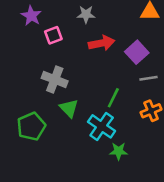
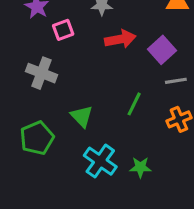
gray cross: (55, 80) -> (42, 73), moved
cyan cross: (102, 126) -> (100, 161), moved

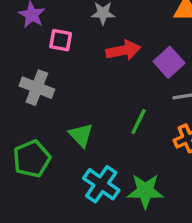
pink square: (63, 30) -> (61, 40), turned 30
green star: (140, 167) -> (145, 191), size x1.5

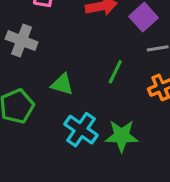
green triangle: (81, 135) -> (62, 84), turned -30

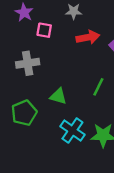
gray cross: (22, 41) -> (28, 63), turned -30

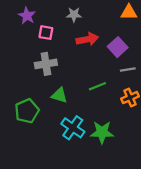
gray cross: (28, 63) -> (46, 64), moved
green line: (98, 87) -> (97, 86), turned 42

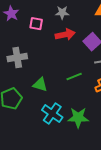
gray star: (74, 15) -> (62, 13), moved
pink square: (46, 33) -> (36, 24), moved
gray cross: (46, 64) -> (17, 58), moved

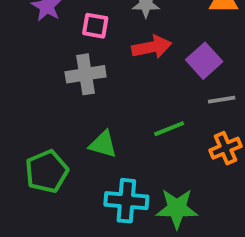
gray cross: (17, 58) -> (86, 74), moved
cyan cross: (52, 114) -> (126, 201), turned -30

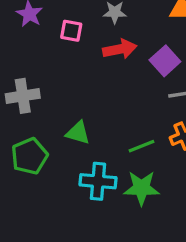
gray cross: (86, 74) -> (23, 96), moved
green line: (169, 129) -> (141, 146), moved

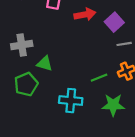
green triangle: (78, 133) -> (45, 64), moved
green star: (141, 188) -> (113, 105), moved

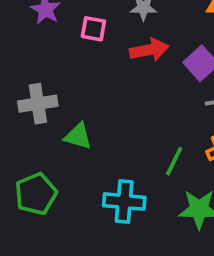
green line: (99, 78) -> (174, 161), turned -42
green pentagon: (26, 84) -> (36, 194), moved

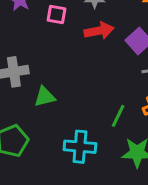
green triangle: (78, 136) -> (45, 97), turned -30

